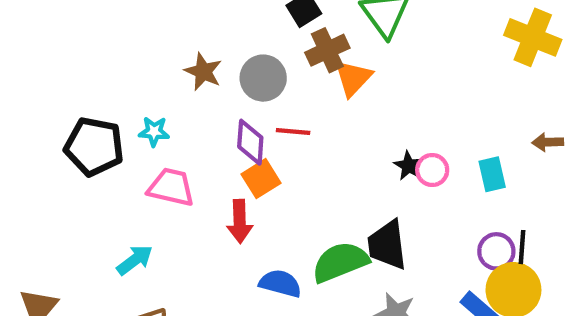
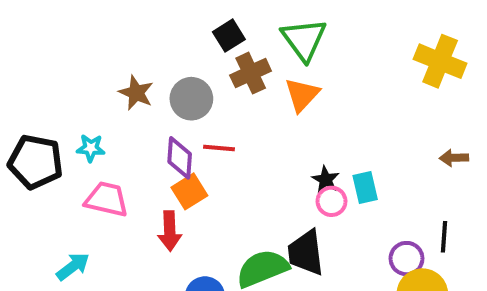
orange triangle: (353, 78) -> (302, 95), moved
pink circle: (432, 170) -> (332, 201), moved
cyan rectangle: (492, 174) -> (365, 187), moved
black line: (522, 247) -> (444, 237), moved

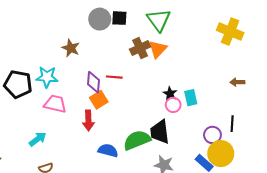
black square: (229, 36) -> (119, 18), turned 35
brown cross: (251, 73) -> (140, 48), moved
gray circle: (191, 99) -> (100, 19), moved
cyan star: (91, 148) -> (47, 77), size x1.5

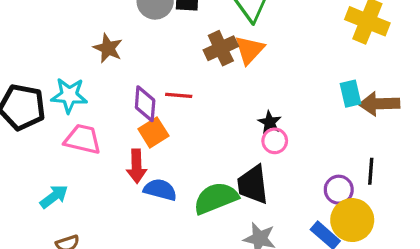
brown arrow: (237, 82) -> (379, 104), size x1.6
cyan rectangle: (191, 98) -> (351, 94), moved
blue semicircle: (108, 150) -> (160, 190), moved

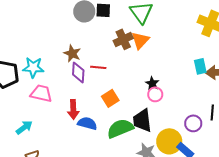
brown star: (108, 48) -> (72, 53), moved
orange square: (153, 132) -> (110, 98), moved
yellow circle: (352, 220) -> (169, 141), moved

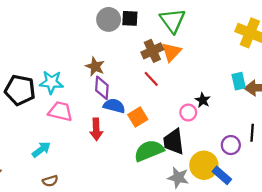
red line: (98, 67) -> (151, 79), moved, turned 42
black star: (152, 83) -> (203, 100), moved
blue semicircle: (87, 123) -> (114, 106), moved

